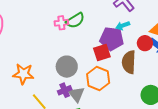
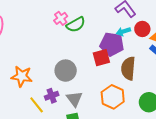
pink cross: (61, 23) -> (61, 18), moved, turned -32
red circle: (145, 43) -> (142, 29), moved
orange hexagon: (98, 78) -> (113, 97), moved
purple cross: (65, 90) -> (52, 96), moved

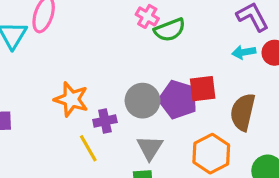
pink cross: (61, 18) -> (147, 16), turned -32
purple pentagon: (112, 44) -> (178, 100), moved
purple cross: (52, 96) -> (105, 121), moved

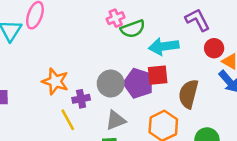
pink cross: (147, 16) -> (116, 18), turned 36
cyan arrow: (244, 52) -> (164, 46), moved, size x1.6
gray triangle: (150, 148) -> (116, 120), turned 35

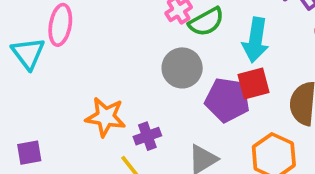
cyan arrow: (164, 46) -> (256, 40), turned -64
gray circle: (111, 84) -> (182, 68), moved

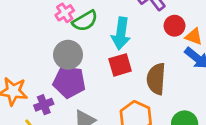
purple pentagon: (227, 100) -> (69, 82), moved

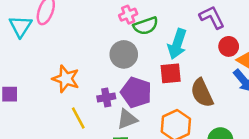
brown semicircle: (156, 79) -> (202, 93), turned -40
purple pentagon: (69, 82) -> (136, 92), moved
purple cross: (44, 105) -> (106, 97), moved

